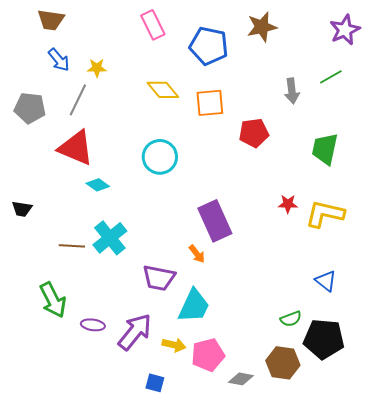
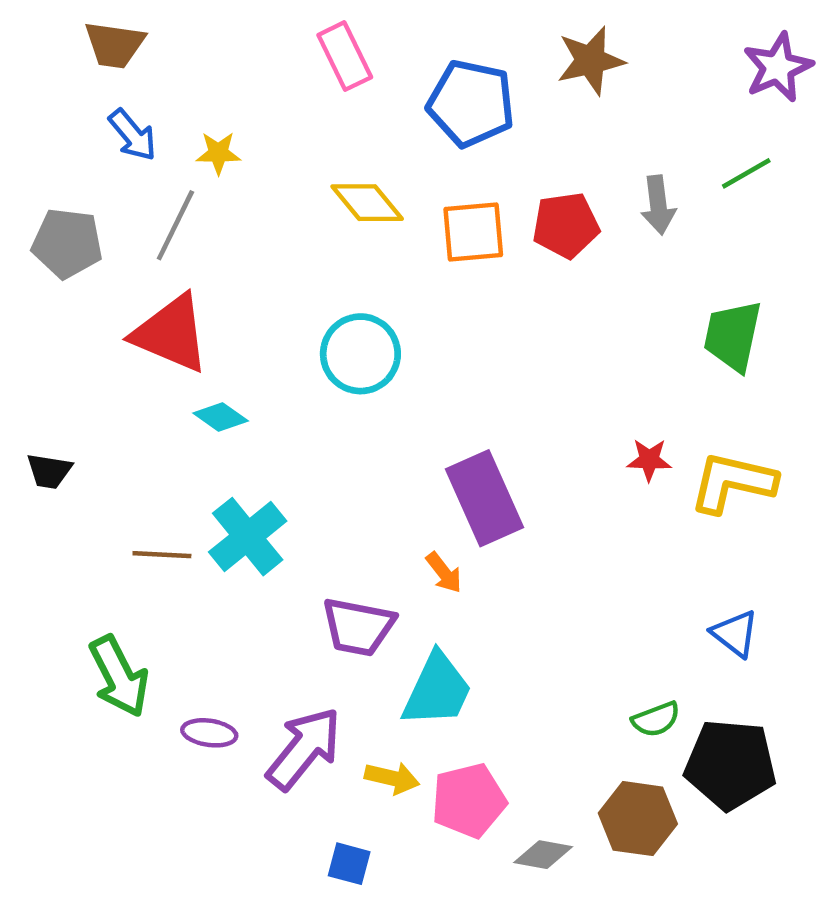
red pentagon: (254, 133) -> (566, 225), moved

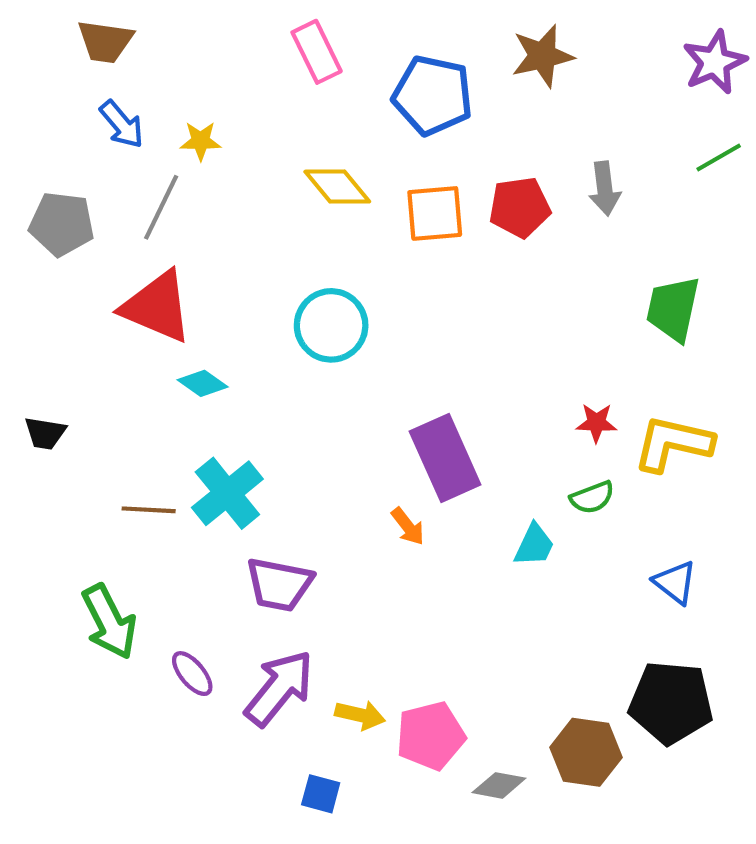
green line: (746, 173) -> (719, 158), moved
purple trapezoid: (358, 627) -> (279, 584), moved
cyan trapezoid: (437, 690) -> (534, 545), moved, size x0.6
green semicircle: (656, 719) -> (592, 497), moved
purple ellipse: (209, 733) -> (192, 674), turned 42

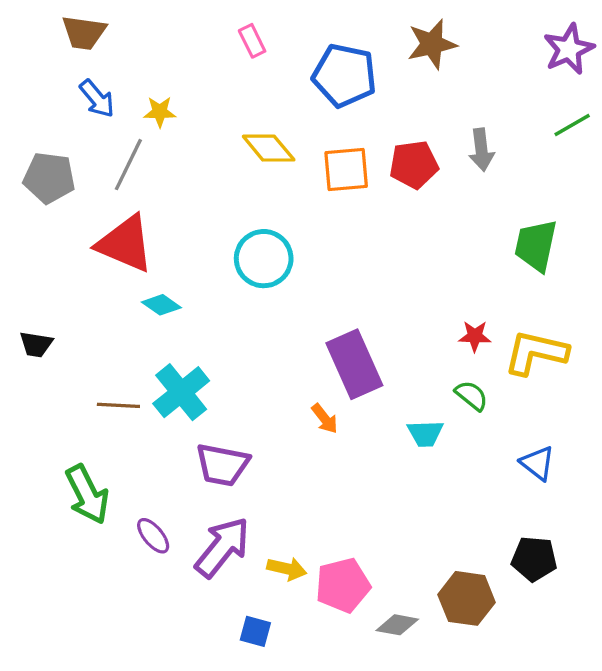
pink rectangle: (317, 52) -> (252, 41), size x0.7
green semicircle: (592, 497) -> (472, 396), turned -120
cyan trapezoid: (534, 545) -> (425, 433), turned 63
black pentagon: (671, 703) -> (534, 559), size x0.7

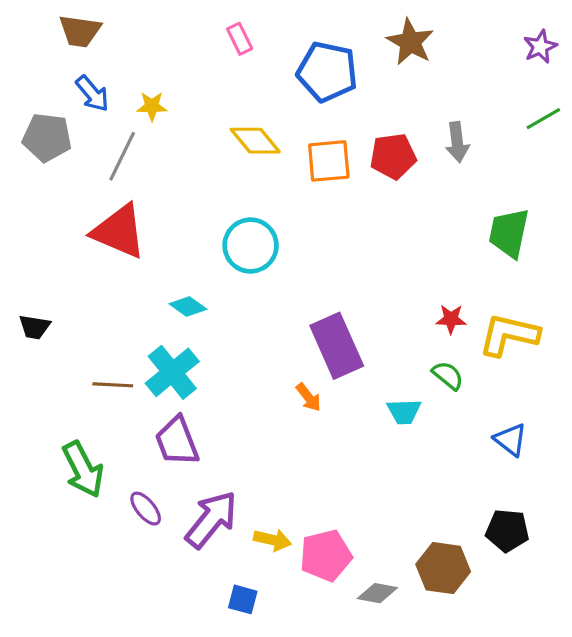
brown star: (432, 44) -> (410, 42), turned -30
purple star: (569, 49) -> (540, 47), size x0.7
gray pentagon: (49, 178) -> (47, 137), moved
cyan diamond: (161, 305) -> (188, 307), moved
purple trapezoid: (222, 465) -> (177, 441), moved, turned 58

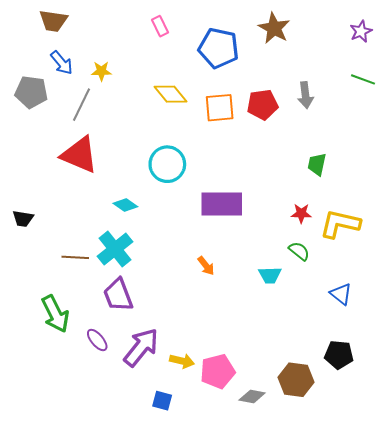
green line: (543, 119) -> (363, 79), turned 50
green trapezoid: (509, 233) -> (317, 164), moved, size x0.7
purple rectangle: (337, 346) -> (222, 204), moved, turned -66

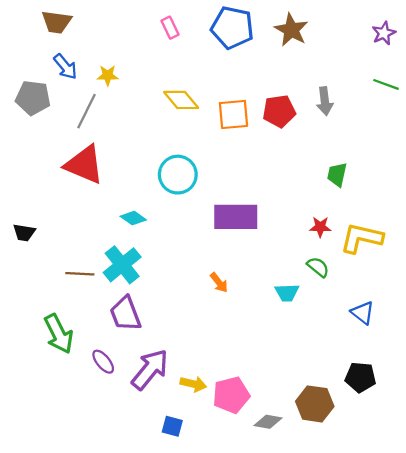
blue pentagon: (219, 48) -> (232, 28), moved

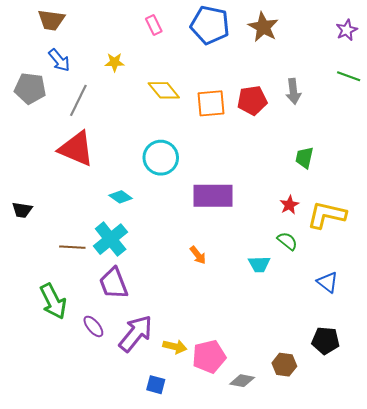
yellow star: (108, 76) -> (115, 62), moved
red star: (320, 227) -> (289, 205), turned -30
brown hexagon: (315, 404) -> (284, 365), size x0.7

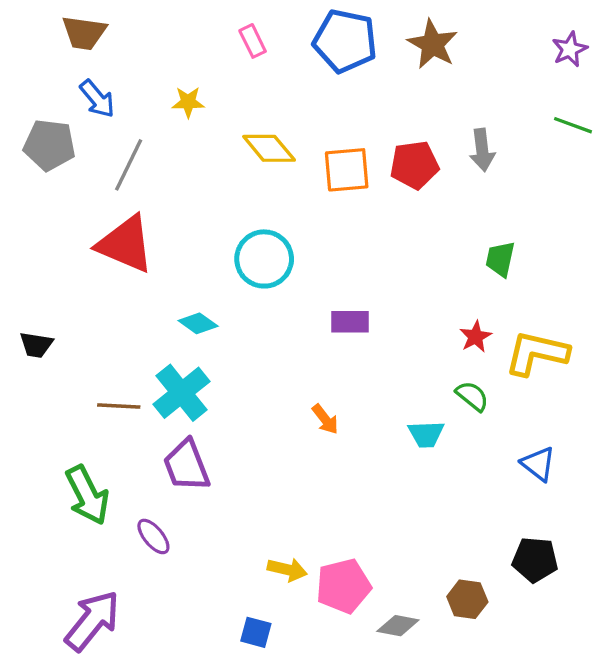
purple rectangle: (213, 196) -> (350, 322), size x0.6
purple arrow: (136, 333) -> (92, 621), moved

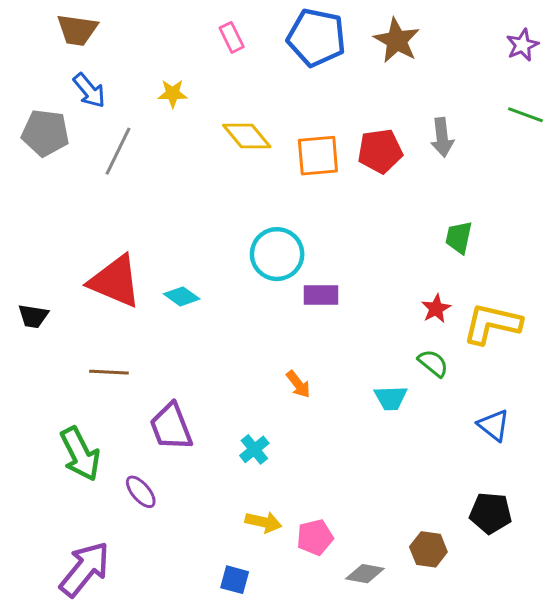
red triangle: (125, 244) -> (115, 281), moved
cyan circle: (264, 259) -> (277, 254), moved
cyan cross: (182, 393) -> (254, 449), moved, size x0.6
pink pentagon: (343, 586) -> (315, 537), size x0.7

